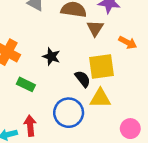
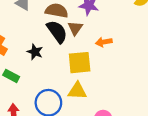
orange arrow: (128, 42) -> (104, 42), turned 140
black semicircle: (83, 79) -> (57, 32), moved, size x1.5

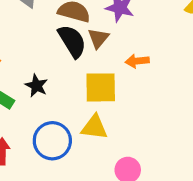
black star: (35, 52) -> (36, 86), moved

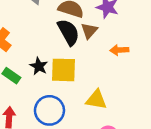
yellow square: (101, 87) -> (63, 70), moved
yellow triangle: (94, 127) -> (96, 100), moved

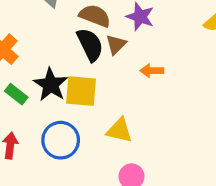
black star: (39, 66) -> (51, 85), size x1.5

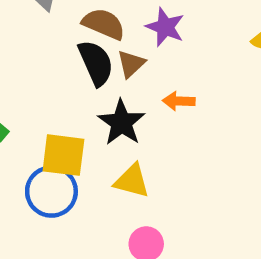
black star: (51, 85) -> (122, 123), moved
yellow square: (81, 91) -> (63, 155), moved

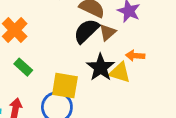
black semicircle: (96, 63) -> (86, 31), turned -112
yellow triangle: (132, 181) -> (120, 72), moved

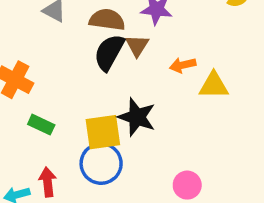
black star: (100, 67) -> (137, 117), moved
yellow triangle: (120, 72) -> (214, 85), moved

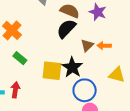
brown triangle: (137, 46) -> (87, 45), moved
yellow triangle: (214, 85) -> (117, 75), moved
blue circle: (101, 164) -> (85, 90), moved

